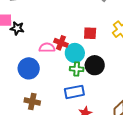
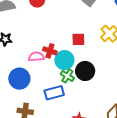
green cross: (77, 69) -> (67, 76), turned 32
blue rectangle: (74, 92) -> (54, 93), moved

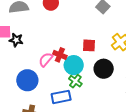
pink semicircle: (36, 57) -> (46, 60), turned -49
black circle: (85, 71) -> (104, 69), moved

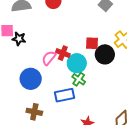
black circle: (104, 69) -> (105, 54), moved

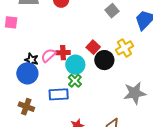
black star: (19, 39) -> (32, 60), moved
red square: (92, 43) -> (93, 47), turned 32
red cross: (63, 53) -> (63, 53), turned -32

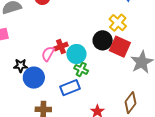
red square: (93, 47) -> (120, 47), moved, size x1.5
black star: (32, 60) -> (21, 66), moved

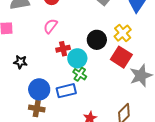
black circle: (103, 40) -> (97, 40), moved
pink semicircle: (48, 54) -> (50, 26), moved
blue circle: (34, 78) -> (39, 89), moved

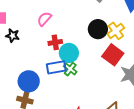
black circle: (97, 40) -> (98, 29), moved
black star: (20, 62) -> (13, 36), moved
blue rectangle: (66, 91) -> (56, 67), moved

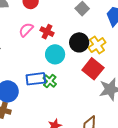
red cross: (55, 42) -> (47, 32), moved, turned 32
cyan circle: (69, 53) -> (55, 54), moved

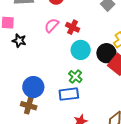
black circle: (79, 42) -> (106, 53), moved
blue rectangle: (36, 79) -> (69, 94), moved

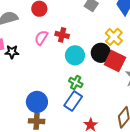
black star: (19, 41) -> (12, 52), moved
blue rectangle: (69, 94) -> (73, 101), turned -36

